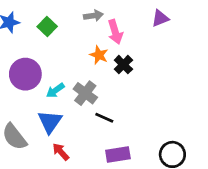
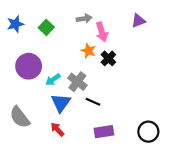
blue triangle: (50, 122) -> (61, 103), moved

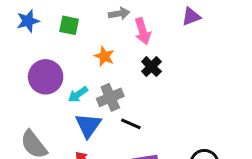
green square: (46, 27) -> (69, 25), turned -32
orange star: (88, 51) -> (104, 56), moved
gray cross: (77, 82) -> (110, 97), turned 30

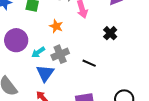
black cross: (151, 67) -> (110, 33), moved
black line: (131, 124) -> (89, 63), moved

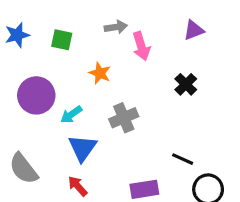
gray cross: (60, 54) -> (124, 118), moved
black line: (89, 63) -> (183, 159), moved

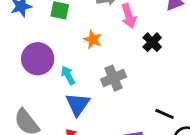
black cross: (186, 84) -> (152, 42), moved
cyan arrow: (71, 115) -> (68, 75), turned 96

